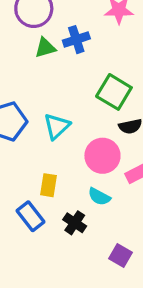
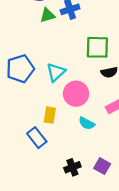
green square: (114, 92) -> (97, 47), turned -30
pink circle: (102, 156) -> (76, 94), moved
black cross: (75, 223) -> (72, 167), moved, turned 35

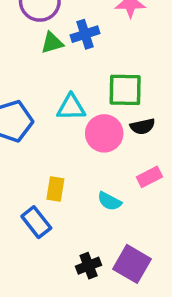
cyan triangle: (56, 72) -> (71, 107), moved, turned 42
pink circle: (76, 94) -> (104, 133), moved
purple square: (102, 166) -> (132, 264), size x1.5

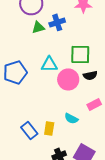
yellow rectangle: (55, 189) -> (49, 128), moved

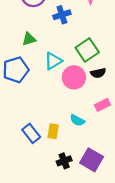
green triangle: (38, 27) -> (29, 39), moved
green square: (80, 54) -> (87, 50), turned -35
cyan triangle: (49, 64) -> (53, 61), turned -30

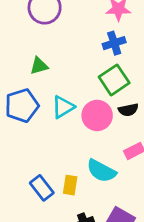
blue cross: (62, 15) -> (114, 43), moved
cyan triangle: (53, 61) -> (63, 107), moved
cyan semicircle: (77, 120) -> (101, 171), size x1.5

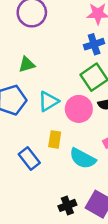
yellow rectangle: (70, 185) -> (55, 139), moved
blue rectangle: (42, 188) -> (29, 158), moved

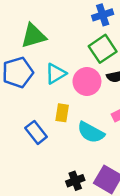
green triangle: (27, 65) -> (33, 36), size x1.5

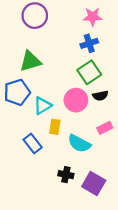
cyan triangle: (56, 74) -> (43, 106), moved
black cross: (75, 181) -> (66, 175), moved, turned 32

